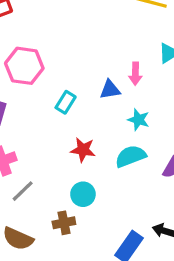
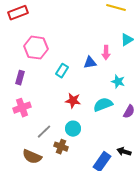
cyan star: (139, 120) -> (118, 82), moved
gray line: (23, 191) -> (44, 132), moved
brown cross: (64, 223) -> (61, 147), turned 32

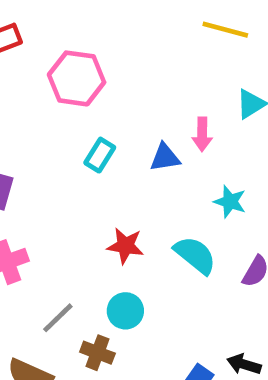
pink hexagon: (36, 48) -> (77, 78), moved
cyan rectangle: (62, 71) -> (100, 155), moved
cyan semicircle: (103, 105) -> (195, 255), turned 60

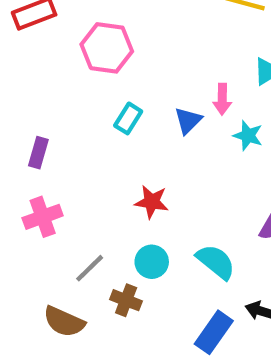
blue triangle: (165, 157) -> (188, 121), turned -36
cyan star: (230, 202) -> (248, 136), moved
cyan semicircle: (195, 255) -> (216, 262), moved

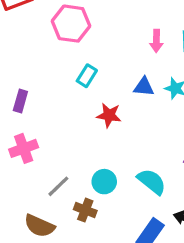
pink arrow: (222, 99) -> (156, 41), moved
blue triangle: (188, 121) -> (144, 87), moved, turned 50
red star: (152, 202) -> (109, 115), moved

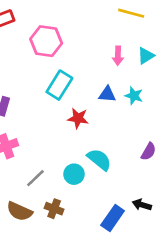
cyan rectangle: (87, 76) -> (59, 85), size x1.5
cyan semicircle: (152, 182) -> (99, 160), moved
brown cross: (85, 210) -> (54, 209), moved

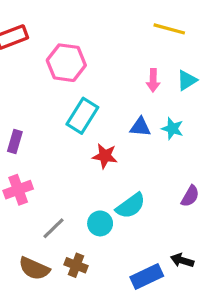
cyan semicircle: (99, 160) -> (131, 206), turned 105
blue rectangle: (113, 218) -> (147, 276), turned 30

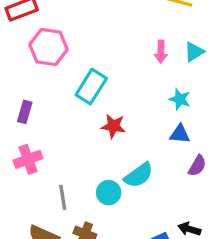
pink hexagon: (66, 63) -> (48, 47), moved
blue triangle: (140, 127) -> (180, 134), moved
gray line: (53, 228) -> (63, 197), turned -55

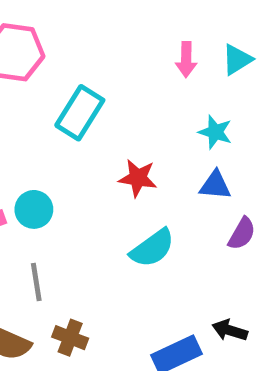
red star: (113, 126) -> (138, 178), moved
cyan circle: (109, 193) -> (34, 209), moved

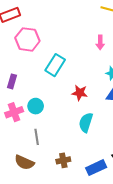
cyan semicircle: (152, 248) -> (86, 122), turned 144
brown cross: (70, 338) -> (63, 160), moved, turned -32

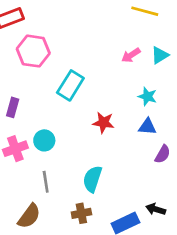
pink arrow: (100, 42) -> (131, 55), turned 56
cyan semicircle: (86, 122) -> (92, 179), moved
brown semicircle: (24, 162) -> (29, 216), turned -78

